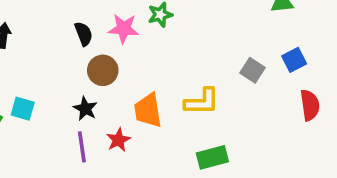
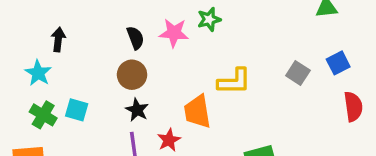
brown circle: (103, 70) -> (132, 75), moved
yellow L-shape: (202, 102) -> (234, 81), moved

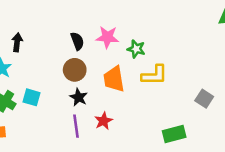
green star: (209, 19) -> (136, 49), moved, turned 30
gray square: (298, 73) -> (204, 99), moved
orange trapezoid: (197, 112) -> (114, 79), moved

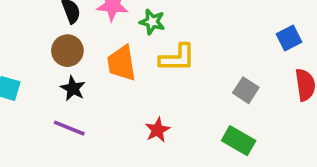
red star: (103, 121) -> (158, 130), moved
purple line: (76, 126) -> (69, 128), turned -60
green rectangle: (174, 134) -> (239, 141), moved, turned 45

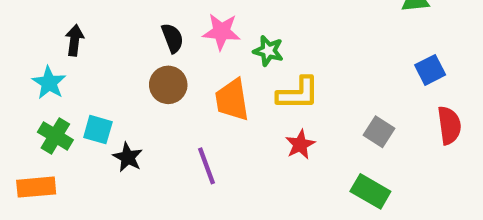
black star: (73, 88) -> (128, 157), moved
purple line: (69, 128) -> (207, 166), moved, turned 48
red star: (158, 130) -> (300, 144), moved

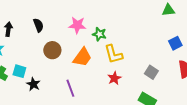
black semicircle: (172, 38) -> (38, 25), moved
yellow L-shape: (298, 93) -> (113, 54), turned 75
orange trapezoid: (232, 100) -> (82, 57), turned -135

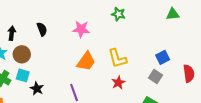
green star: (99, 34) -> (118, 14), moved
blue square: (175, 43) -> (163, 57), moved
brown circle: (52, 50) -> (22, 54), moved

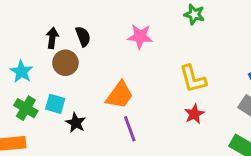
black arrow: (12, 33) -> (52, 38), moved
brown circle: (22, 54) -> (65, 63), moved
orange trapezoid: (86, 61) -> (120, 95), moved

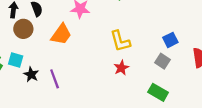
orange trapezoid: (120, 95) -> (61, 34), moved
purple line: (130, 129) -> (55, 79), moved

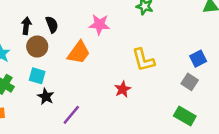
cyan square: (16, 60) -> (37, 76), moved
red star: (121, 68) -> (123, 89), moved
purple line: (55, 79) -> (71, 115), moved, turned 60

